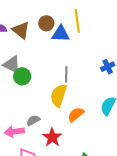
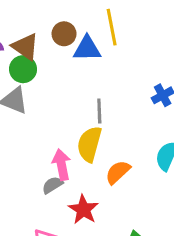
green circle: (22, 76) -> (23, 69), moved
pink arrow: (14, 132) -> (61, 165), moved, turned 90

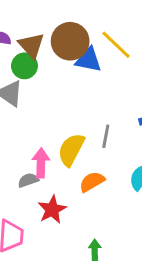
yellow line: (112, 27) -> (116, 45), turned -48
brown circle: (64, 34) -> (70, 41), size x1.6
gray line: (99, 111) -> (106, 136), moved

